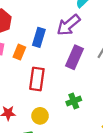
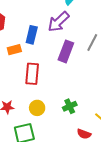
orange rectangle: (19, 52) -> (14, 50), turned 56
green cross: (74, 101) -> (70, 106), moved

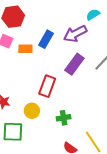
red rectangle: (32, 74) -> (47, 86), moved

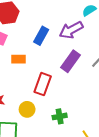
orange rectangle: (25, 49) -> (18, 59), moved

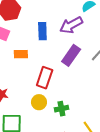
blue rectangle: (41, 36) -> (42, 31), turned -30
yellow circle: (27, 109) -> (39, 102), moved

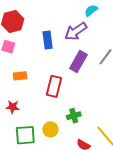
orange rectangle: (21, 54) -> (20, 76), moved
yellow circle: (39, 102) -> (50, 129), moved

